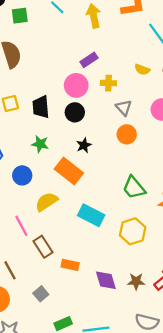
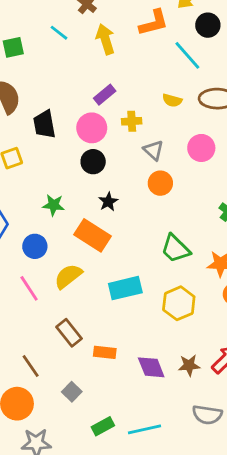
black trapezoid: (41, 107) -> (44, 124), moved
cyan rectangle: (91, 215) -> (125, 288), turned -35
pink line: (21, 226) -> (29, 288), moved

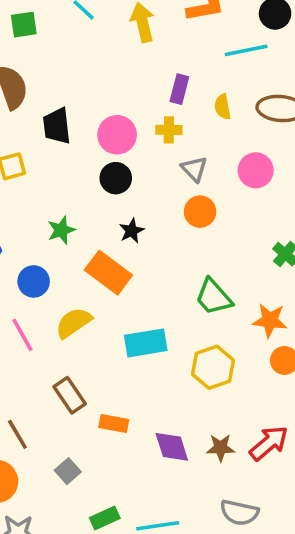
cyan line: (187, 55) -> (246, 50), turned -64
purple rectangle: (105, 95) -> (179, 89), moved, turned -40
yellow semicircle: (172, 100) -> (223, 107), turned 60
green star: (54, 205) -> (61, 230), turned -30

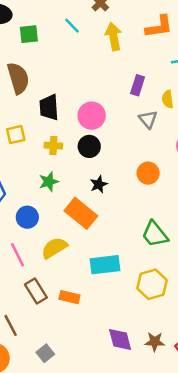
yellow cross: (169, 130) -> (53, 146), moved
gray triangle: (194, 169) -> (148, 119), moved
brown rectangle: (70, 395) -> (36, 291), moved
orange rectangle: (114, 423) -> (69, 297), moved

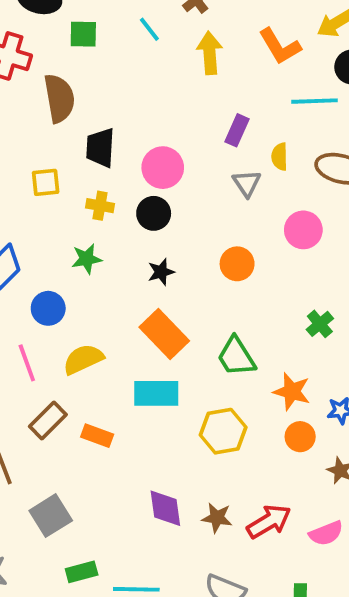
orange L-shape: (159, 27) -> (280, 46), turned 60
orange rectangle: (81, 213) -> (164, 334), moved
brown rectangle: (36, 291) -> (48, 421), turned 70
gray square: (45, 353) -> (51, 516), size x1.5

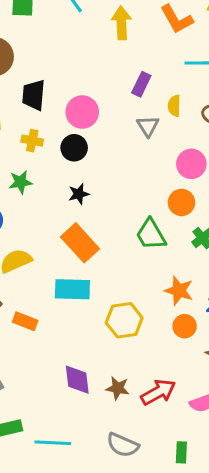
orange circle: (237, 264) -> (181, 202), moved
green trapezoid: (236, 357) -> (151, 235), moved

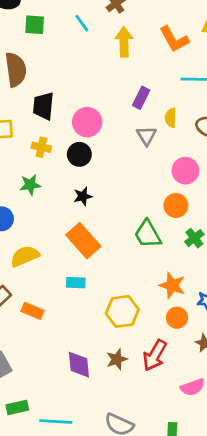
cyan rectangle: (72, 289) -> (76, 283), size x0.6
brown star: (118, 388) -> (117, 359), moved, turned -30
red arrow: (158, 392) -> (155, 355), moved, turned 148

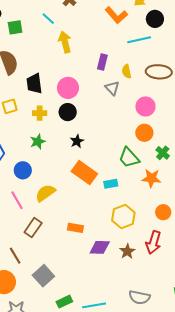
yellow arrow: (124, 42) -> (65, 42), moved
cyan rectangle: (76, 283) -> (111, 184), moved
orange star: (172, 285) -> (151, 178), moved
orange rectangle: (32, 311) -> (75, 228), moved
purple diamond: (79, 365) -> (100, 247), moved, turned -70

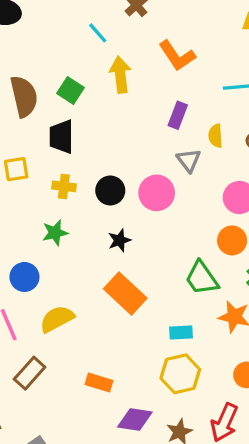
orange L-shape: (116, 15) -> (177, 56), moved
green square: (15, 27) -> (70, 90), moved, turned 35
pink circle: (68, 88) -> (157, 193), moved
cyan rectangle: (111, 184) -> (181, 332), moved

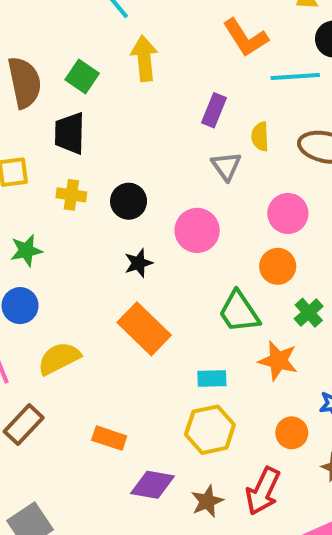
orange L-shape: (177, 56) -> (245, 38), moved
pink circle: (157, 193) -> (197, 230), moved
green star: (55, 233) -> (26, 251), moved

